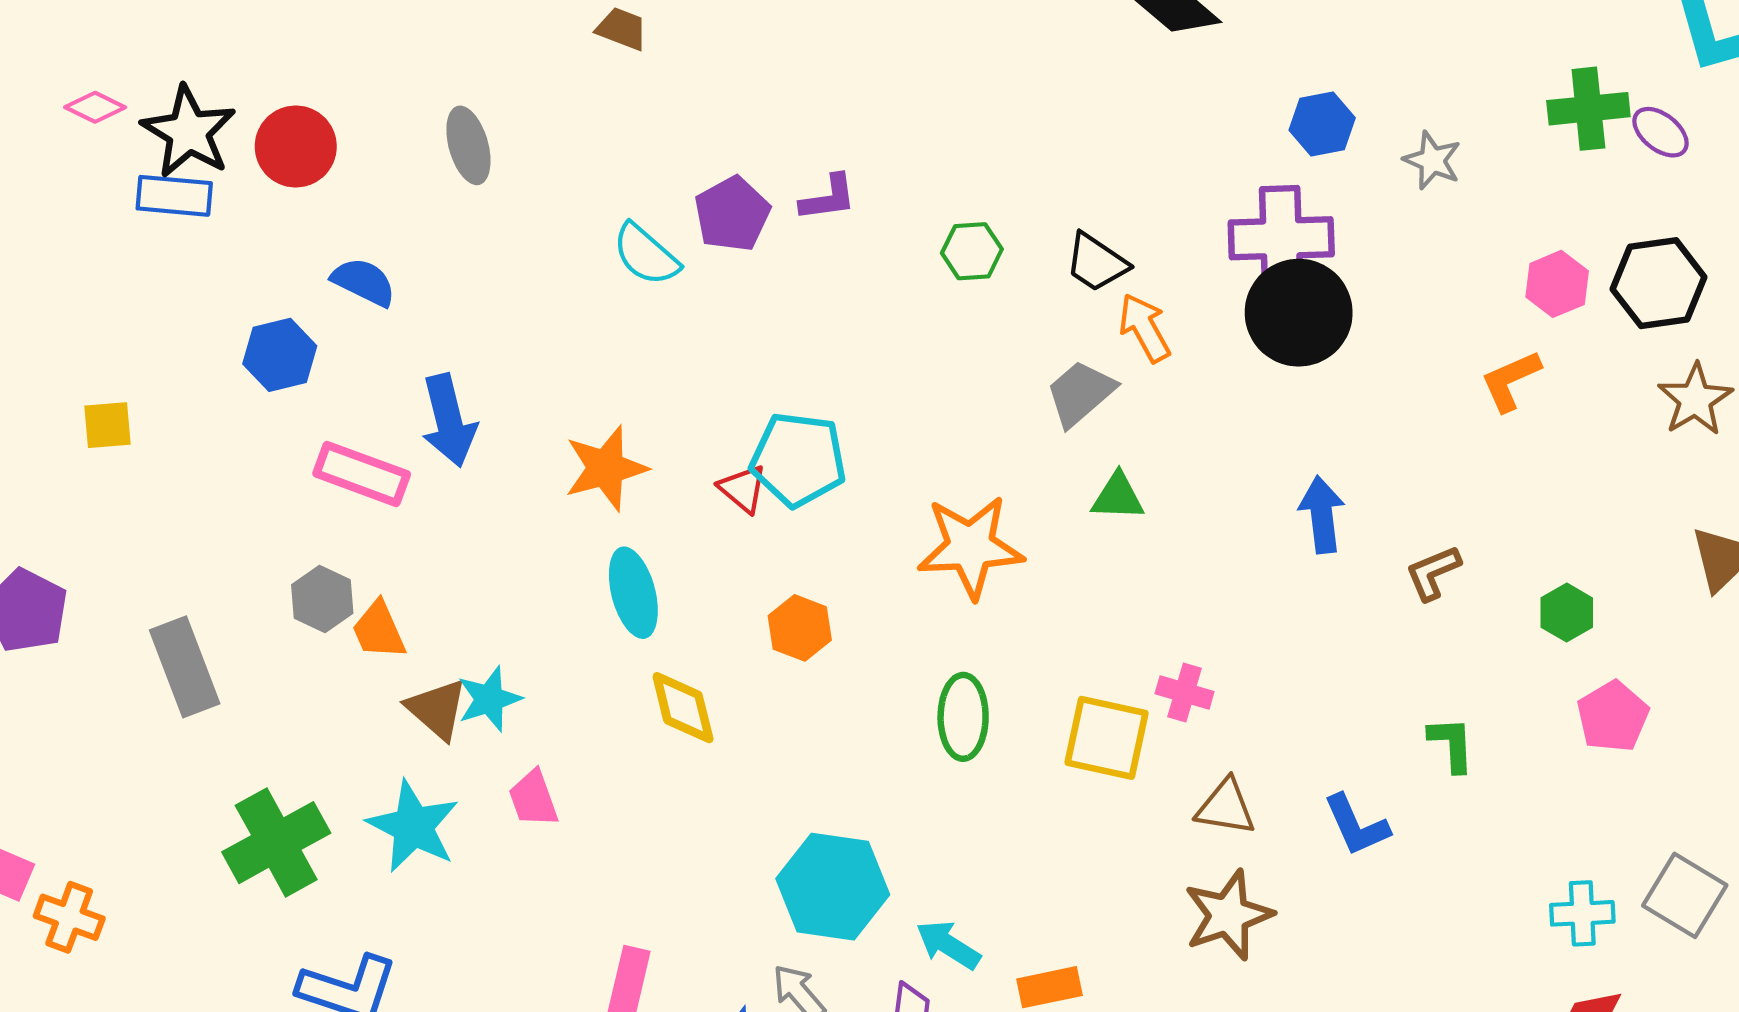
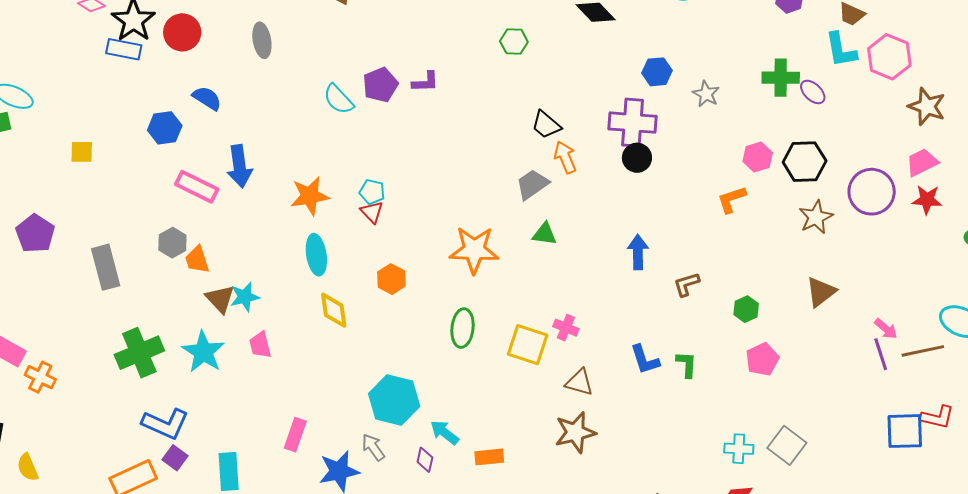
green hexagon: (972, 251) -> (514, 42), moved
black circle: (1299, 313) -> (637, 158), size x0.6
cyan pentagon: (798, 459) -> (372, 192), moved, size x0.6
blue L-shape: (1356, 825) -> (645, 360), moved

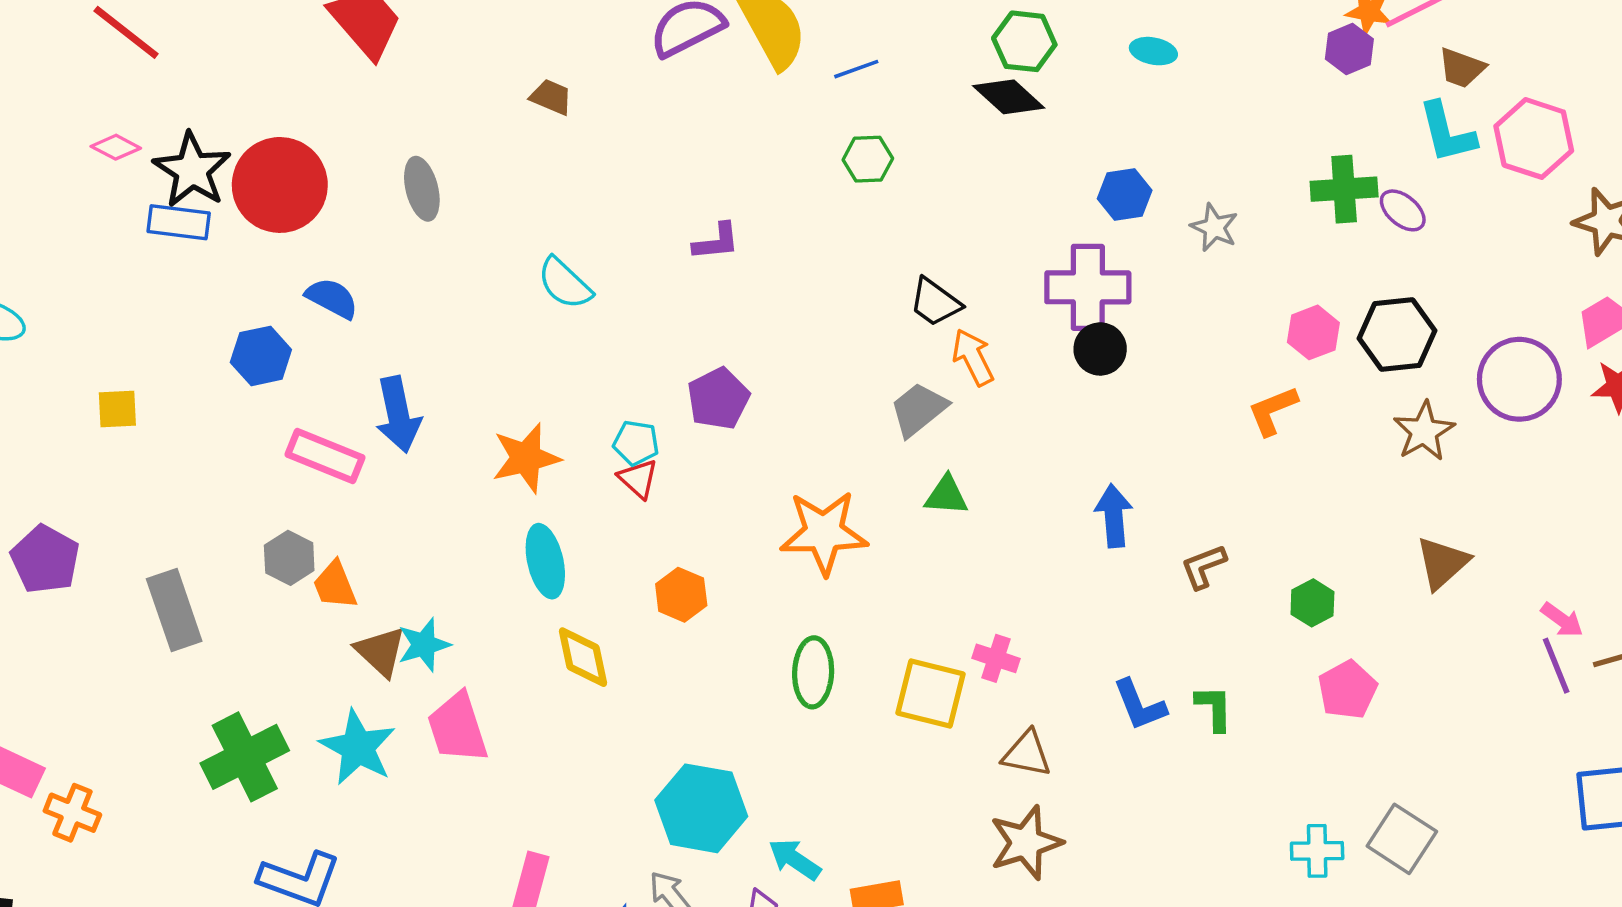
red circle: (182, 32) -> (280, 185), size x1.4
purple pentagon: (380, 85) -> (718, 399), moved
pink trapezoid: (260, 345) -> (457, 728), size x1.5

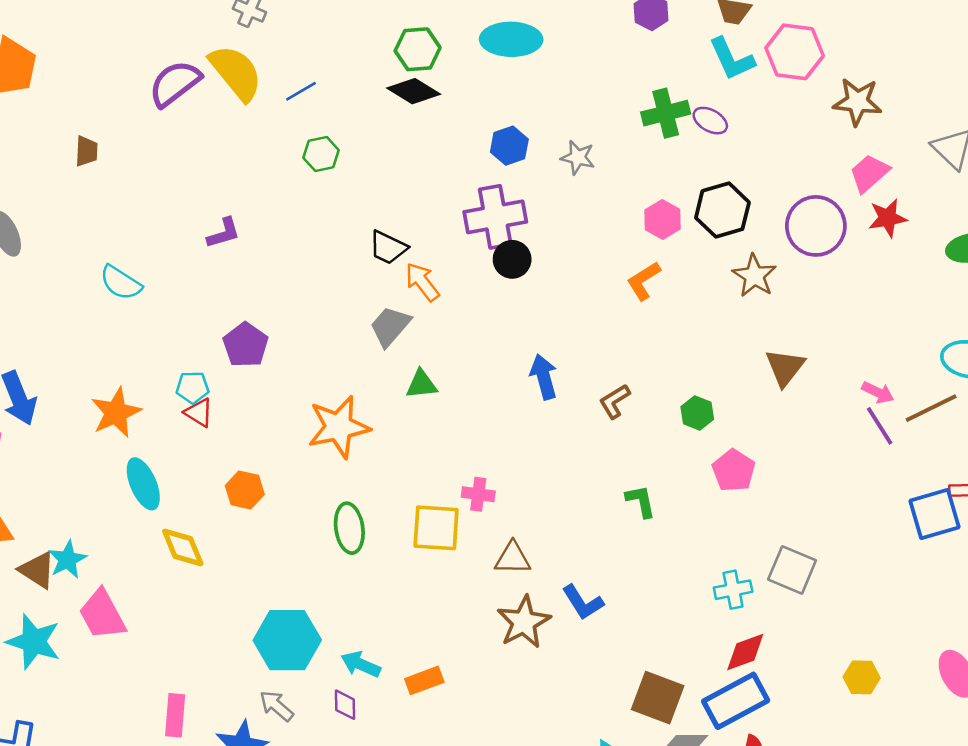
cyan ellipse: (1153, 51) -> (511, 39), size x1.8
brown trapezoid: (551, 97) -> (87, 151), turned 80
blue L-shape: (1140, 705) -> (583, 602), moved

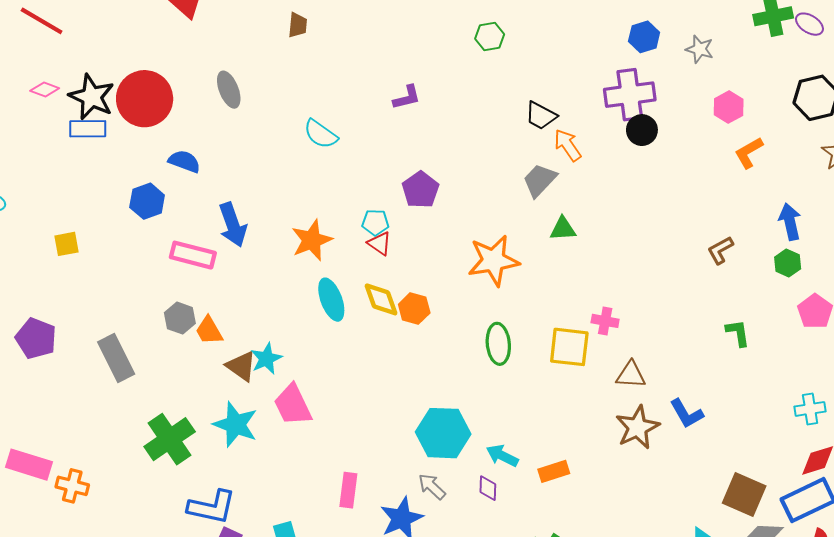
pink hexagon: (662, 219) -> (729, 107), moved
blue arrow: (544, 377) -> (790, 222), moved
yellow diamond: (183, 548) -> (381, 299), moved

